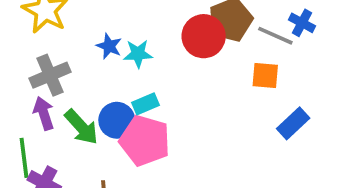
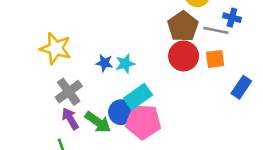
red circle: (204, 36) -> (184, 56), moved
cyan rectangle: (146, 104) -> (138, 97), size x1.5

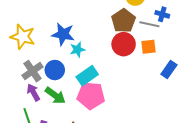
blue star: (104, 63) -> (63, 34), moved, size x1.6
blue circle: (121, 112) -> (55, 70), moved

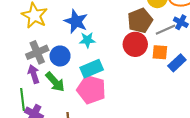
gray line: (149, 24) -> (166, 30), turned -48
blue rectangle: (169, 69) -> (177, 63), moved

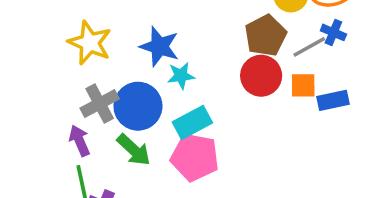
blue circle: (60, 56) -> (138, 106), size x1.4
blue rectangle: (177, 63) -> (333, 100), turned 36
purple arrow: (34, 74) -> (79, 141), moved

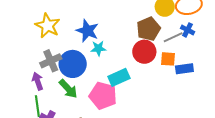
cyan rectangle: (192, 122) -> (119, 77), moved

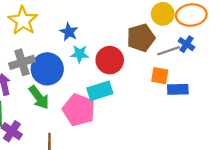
blue star: (87, 31) -> (69, 32), size x0.7
red circle: (144, 52) -> (110, 60), moved

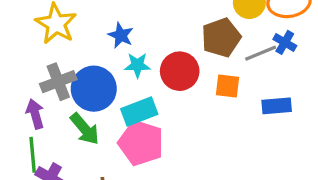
orange square: (160, 76) -> (228, 86), moved
cyan rectangle: (100, 91) -> (139, 111), moved

